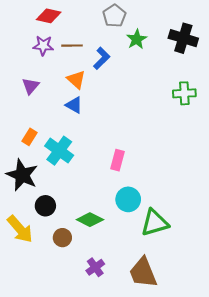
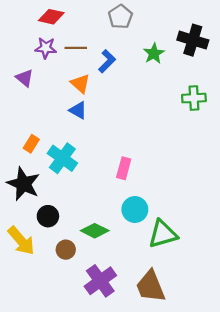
green star: (137, 39) -> (154, 53), moved
purple triangle: (31, 86) -> (25, 78), moved, turned -30
purple cross: (95, 267) -> (100, 281), size x1.6

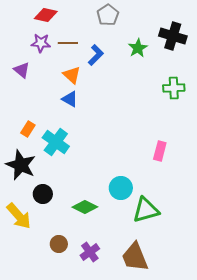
pink rectangle: (124, 168) -> (160, 151), moved
brown circle: (66, 250) -> (59, 244), moved
purple cross: (100, 281) -> (90, 252), size x0.7

